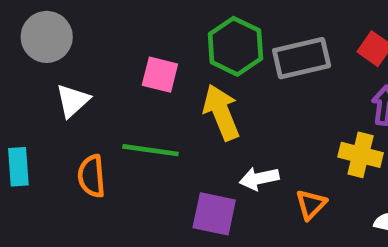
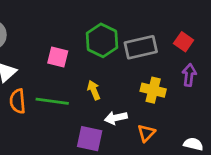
yellow arrow: (221, 112) -> (94, 90), moved, size x0.6
yellow cross: (361, 155) -> (153, 90), moved
orange semicircle: (92, 176) -> (18, 101), moved

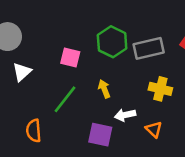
orange semicircle: (18, 101) -> (34, 131), moved
green line: (52, 101) -> (65, 99), turned -60
orange triangle: (146, 133) -> (154, 129), turned -30

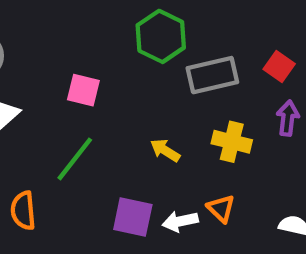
green hexagon: (112, 42) -> (161, 36), moved
yellow arrow: (104, 89) -> (165, 150), moved, turned -36
white arrow: (125, 115) -> (180, 221), moved

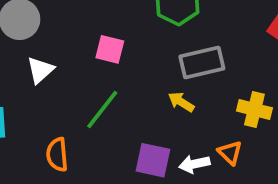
gray rectangle: (212, 75) -> (202, 63), moved
yellow cross: (232, 142) -> (254, 109), moved

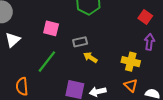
gray rectangle: (202, 63) -> (80, 42), moved, size x0.6
orange triangle: (230, 153) -> (131, 85), moved

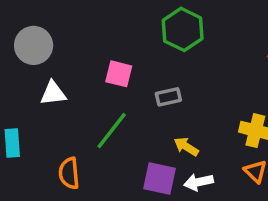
white triangle: (13, 40) -> (53, 93), turned 35
yellow arrow: (90, 57) -> (186, 147), moved

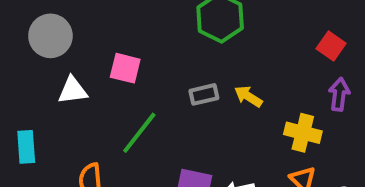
pink square: (119, 74) -> (125, 68), moved
yellow arrow: (186, 147) -> (248, 96), moved

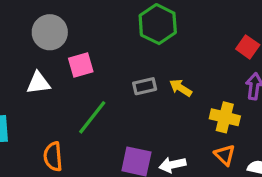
gray circle: (50, 36) -> (50, 32), moved
pink square: (125, 68) -> (81, 65), turned -30

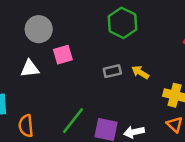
green line: (92, 117) -> (73, 121), moved
orange semicircle: (53, 157) -> (26, 126), moved

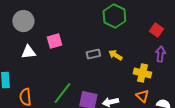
green hexagon: (123, 23) -> (114, 16), moved
gray circle: (39, 29) -> (23, 21), moved

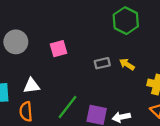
gray circle: (23, 21) -> (16, 42), moved
white triangle: (28, 52) -> (32, 86), moved

